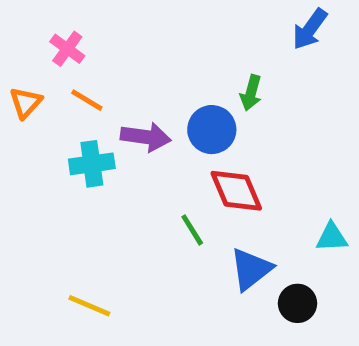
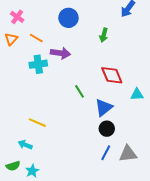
pink cross: (67, 49) -> (17, 17), moved
blue circle: (212, 130) -> (68, 18), moved
red diamond: (236, 191) -> (112, 75), moved
black circle: (297, 303) -> (107, 129), moved

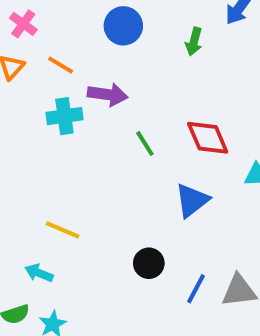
green arrow: (104, 35) -> (194, 42), moved
green line: (80, 91) -> (145, 144), moved
black circle: (107, 129) -> (149, 263), moved

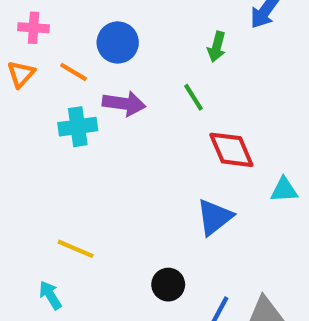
pink cross: (23, 24) -> (33, 28), turned -32
blue circle: (123, 26) -> (118, 42), moved
green line: (145, 144) -> (193, 97), moved
cyan arrow: (39, 273) -> (50, 295), turned 36

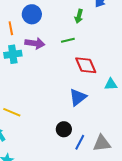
orange line: (73, 72) -> (11, 28), turned 48
green line: (193, 97) -> (68, 40), turned -72
black circle: (168, 285) -> (64, 129), moved

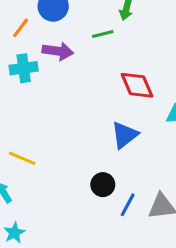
orange line: (11, 28) -> (21, 28), turned 48
green line: (68, 40) -> (103, 34), moved

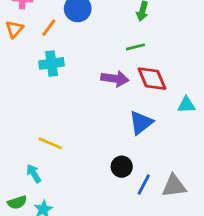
green line: (103, 34) -> (135, 47), moved
purple arrow: (58, 51) -> (115, 79), moved

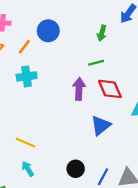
purple arrow: (115, 79) -> (79, 89), turned -95
black circle: (122, 167) -> (76, 169), moved
cyan arrow: (34, 174) -> (28, 169), moved

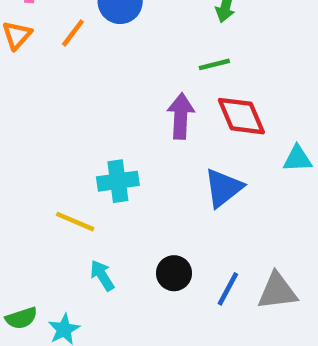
cyan cross: (27, 76) -> (118, 181), moved
cyan arrow: (28, 169) -> (102, 275), moved

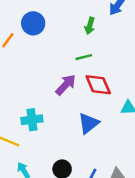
purple arrow: (181, 116) -> (66, 85), turned 40

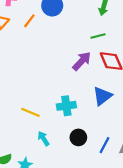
cyan cross: (32, 120) -> (66, 106), moved

